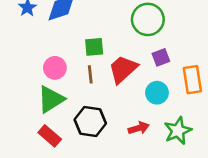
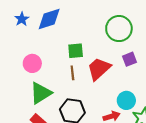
pink circle: (55, 68) -> (32, 63), moved
cyan circle: (157, 93) -> (126, 100), moved

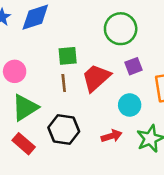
cyan circle: (126, 100) -> (130, 105), moved

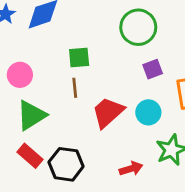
red trapezoid: (96, 78) -> (108, 112), moved
black hexagon: (64, 130) -> (66, 164), moved
red arrow: (112, 136) -> (131, 169), moved

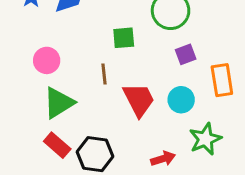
green square: (79, 58) -> (124, 38), moved
red trapezoid: (108, 112) -> (139, 100), turned 105

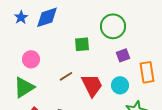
brown line: (104, 74) -> (66, 76), moved, turned 64
green triangle: (59, 103) -> (24, 87), moved

